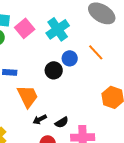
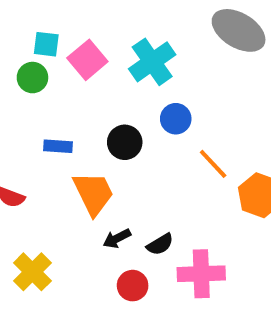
orange line: (96, 52) -> (213, 164), moved
black circle: (54, 70) -> (125, 142), moved

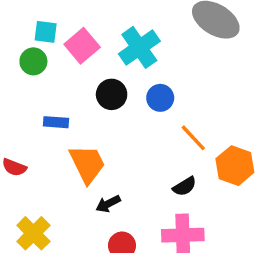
black circle: (125, 142) -> (112, 94), moved
black semicircle: (160, 244) -> (185, 186), moved

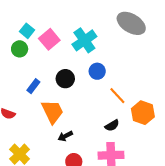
cyan square: (46, 32) -> (27, 31), turned 32
black circle: (112, 94) -> (65, 79), moved
blue rectangle: (56, 122) -> (33, 86), turned -56

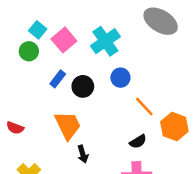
blue rectangle: (33, 86) -> (58, 79), moved
black arrow: (65, 136) -> (83, 154), turned -80

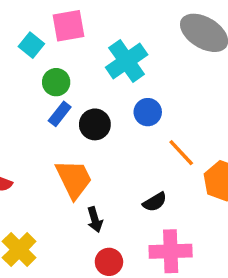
pink square: (64, 40) -> (68, 26), moved, turned 30
green circle: (29, 51) -> (56, 82), moved
black semicircle: (138, 142) -> (155, 202), moved

